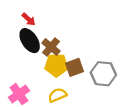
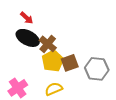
black ellipse: (30, 41) -> (28, 38), turned -30
yellow pentagon: (56, 65) -> (53, 61), turned -30

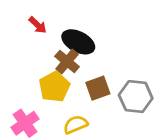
black ellipse: (28, 38) -> (78, 42), moved
yellow pentagon: (53, 61) -> (54, 87), moved

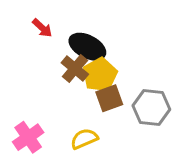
yellow pentagon: (54, 87) -> (100, 75), moved

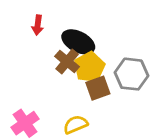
red arrow: (42, 28) -> (38, 25), turned 54
gray hexagon: (151, 108) -> (131, 74), moved

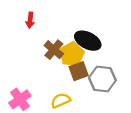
black ellipse: (78, 42) -> (88, 41), moved
gray hexagon: (131, 74) -> (102, 79), moved

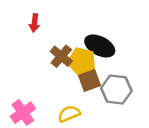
yellow pentagon: (72, 54) -> (82, 61), turned -30

